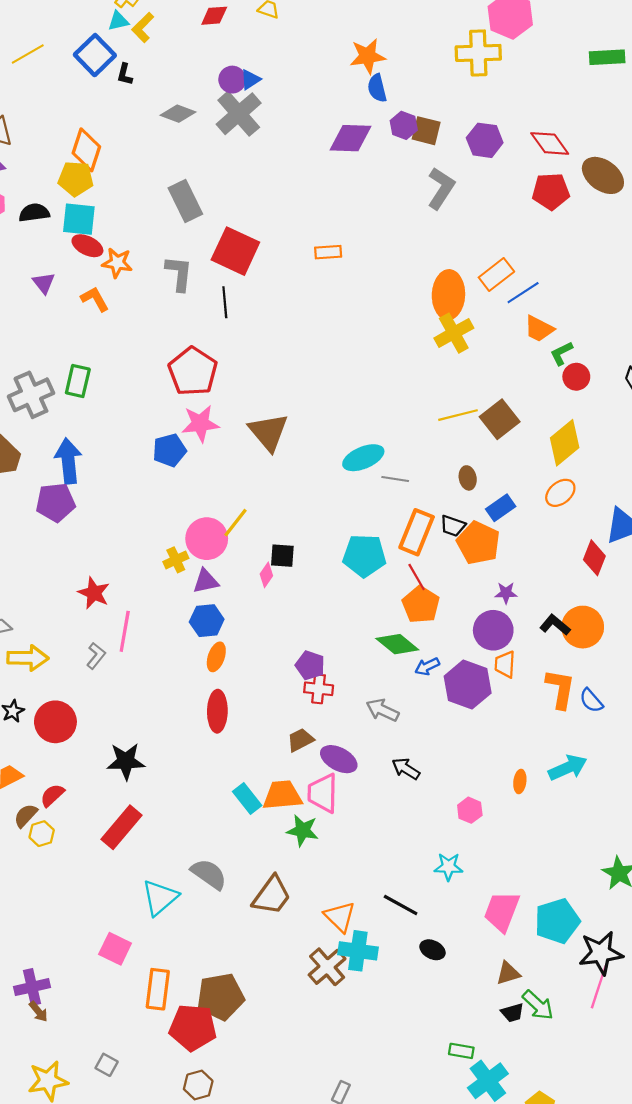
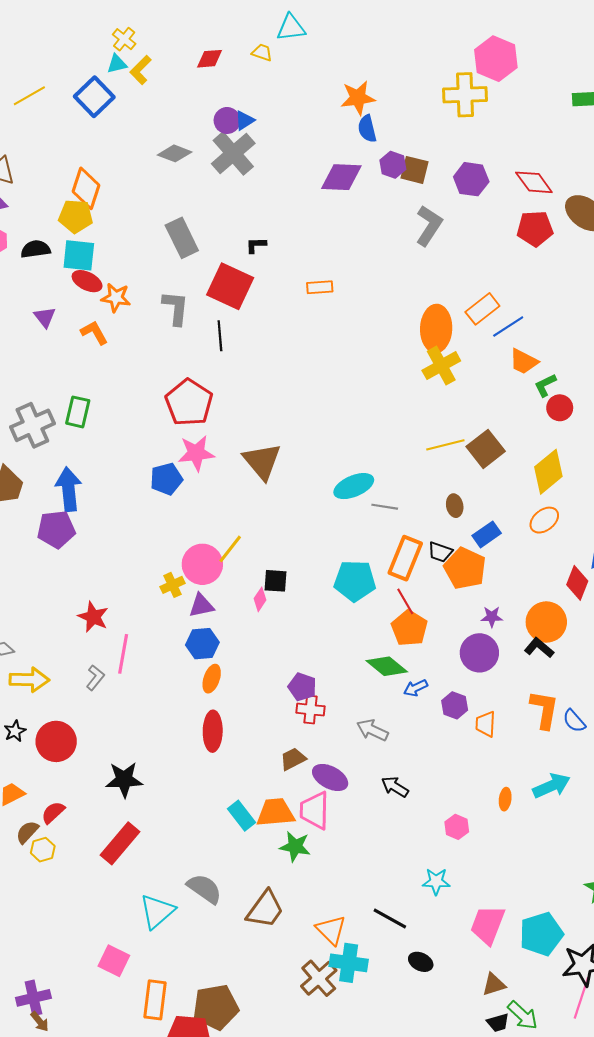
black L-shape: (125, 74) -> (256, 245), moved, turned 75
orange circle: (583, 627) -> (546, 622), moved
orange trapezoid: (505, 664) -> (486, 724), moved
purple hexagon: (468, 685) -> (455, 705), size x0.6

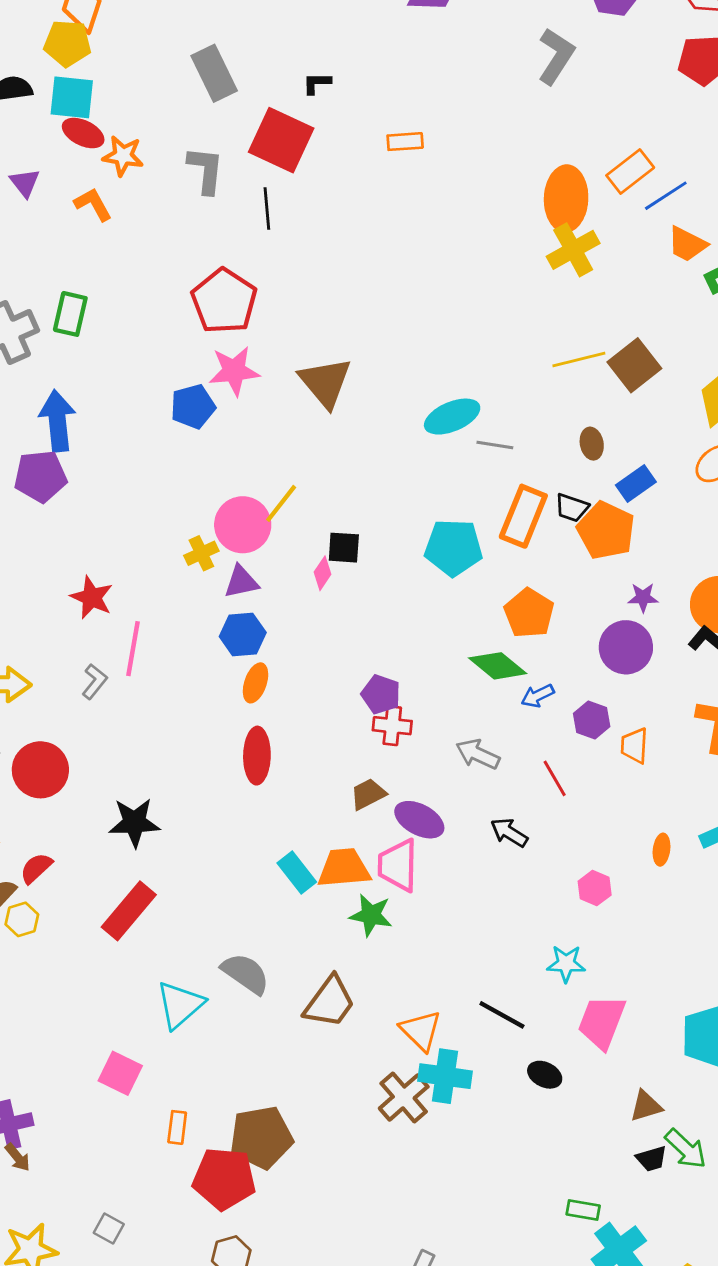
red line: (405, 601) -> (555, 778), moved
pink trapezoid: (488, 925) -> (602, 1022), moved
orange rectangle: (155, 1000) -> (177, 1127), size x0.6

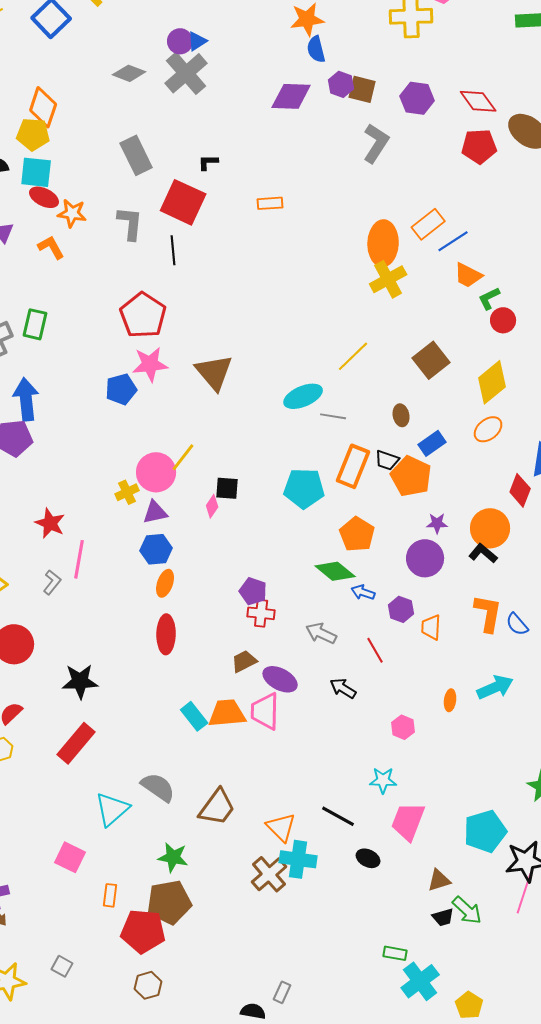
yellow line: (579, 360) -> (353, 356), moved, turned -30
blue arrow: (538, 696) -> (363, 592), turned 45
green star: (371, 915) -> (173, 857), moved

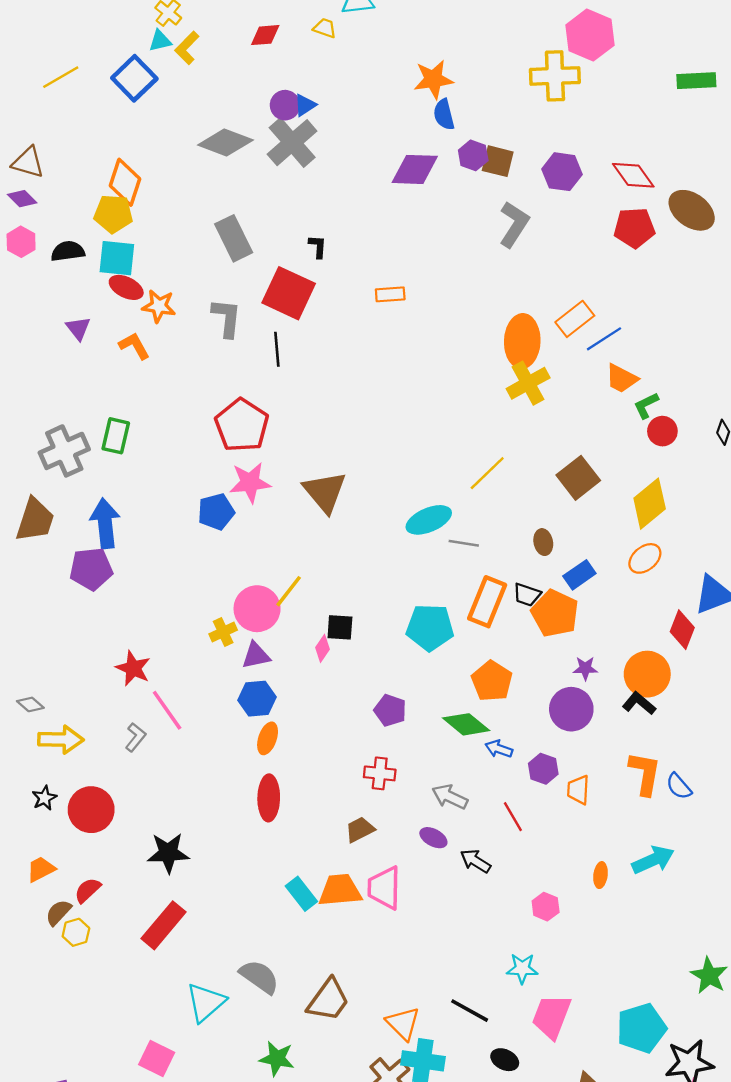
gray diamond: (129, 73) -> (225, 143), size x1.4
black L-shape: (208, 162) -> (318, 247), turned 95
pink line: (79, 559) -> (167, 710), turned -45
purple pentagon: (253, 591) -> (390, 710), moved
purple ellipse: (280, 679) -> (433, 838), moved, size x0.7

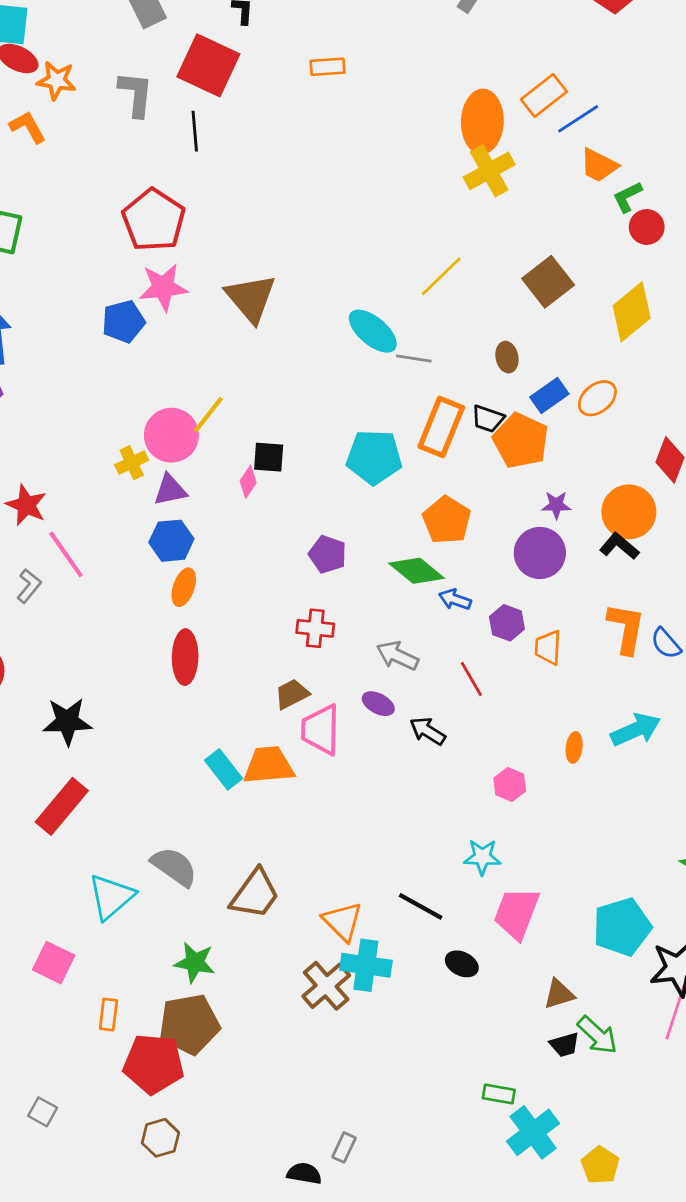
cyan ellipse: (429, 520) -> (373, 331), turned 63
orange ellipse: (645, 558) -> (597, 398), moved
pink trapezoid: (384, 888) -> (321, 730), moved

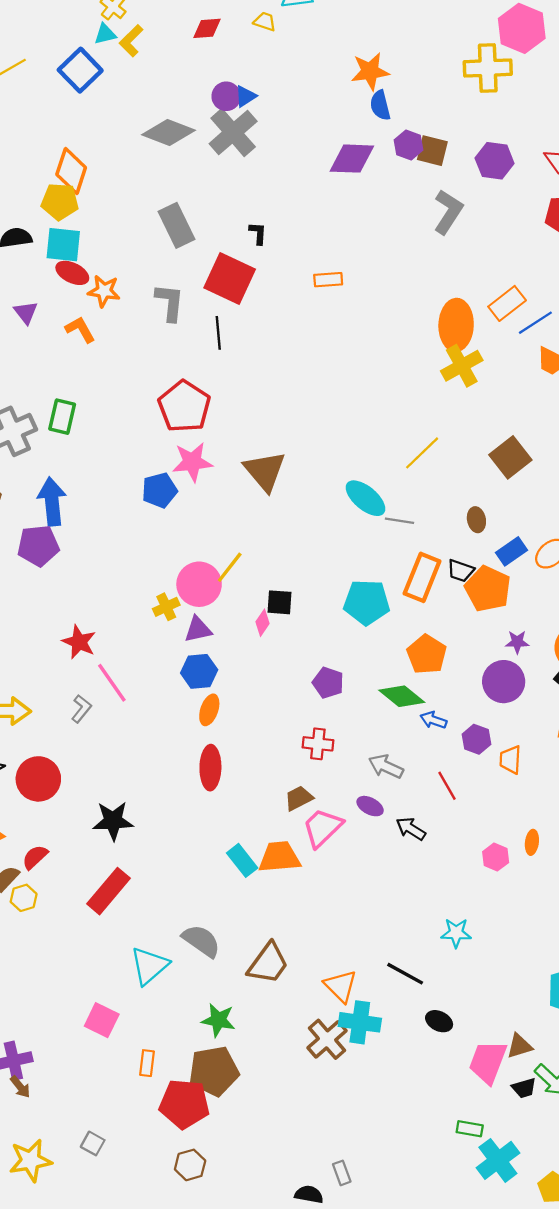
pink trapezoid: (321, 730) -> (322, 828), turned 45
pink hexagon: (510, 784) -> (496, 857), moved
pink trapezoid: (517, 913) -> (488, 1062), moved
gray rectangle: (344, 1147) -> (342, 1173), turned -45

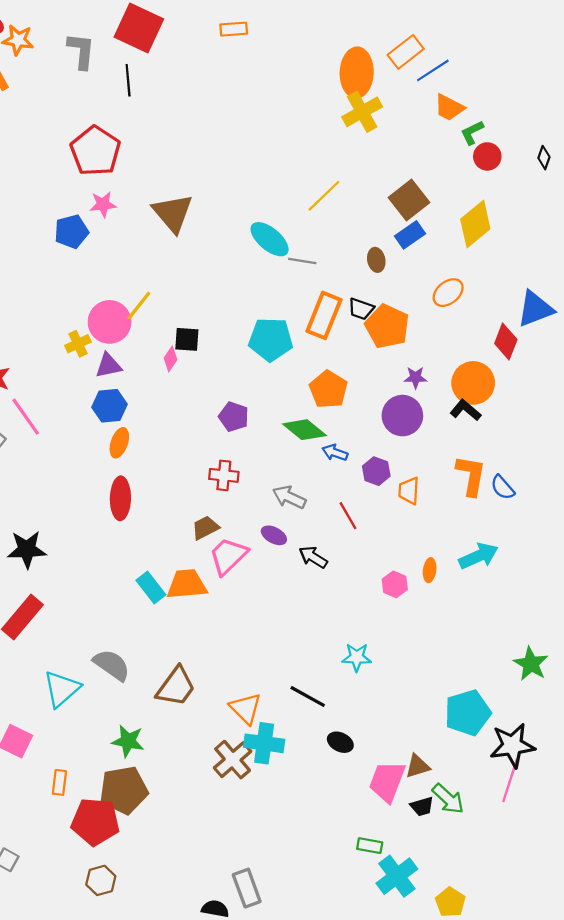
pink star: (192, 462) -> (103, 204), size x0.7
blue rectangle: (512, 551) -> (410, 235), moved
gray rectangle: (342, 1173) -> (247, 888), size x1.6

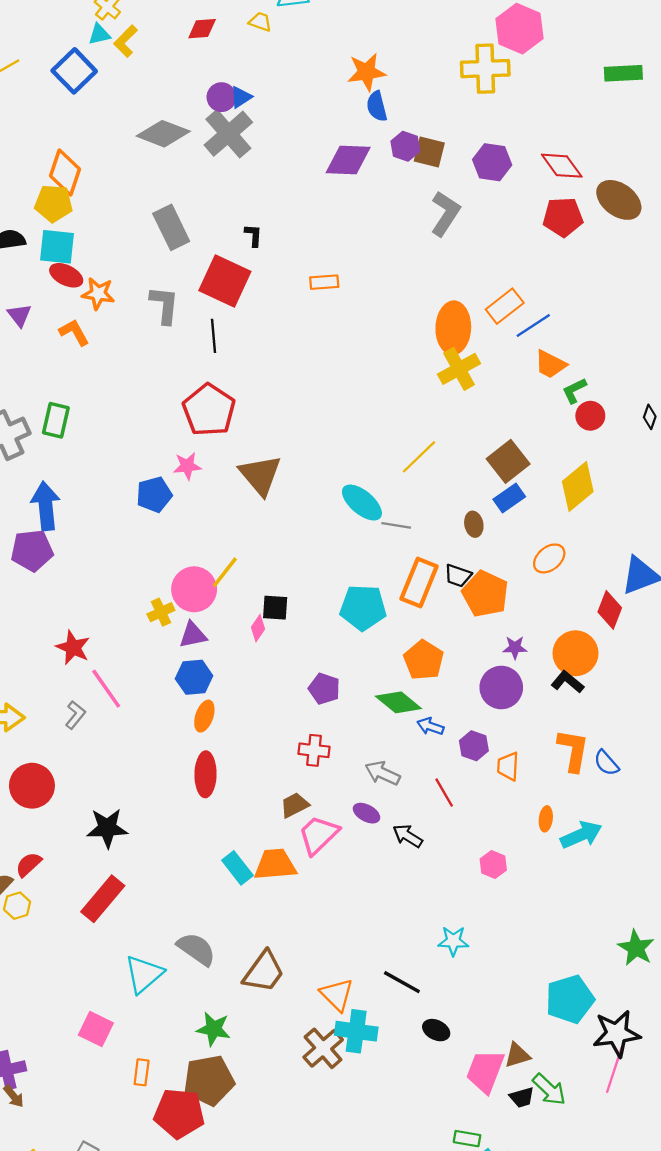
red pentagon: (95, 151) -> (209, 410), moved
orange ellipse: (430, 570) -> (546, 819), moved

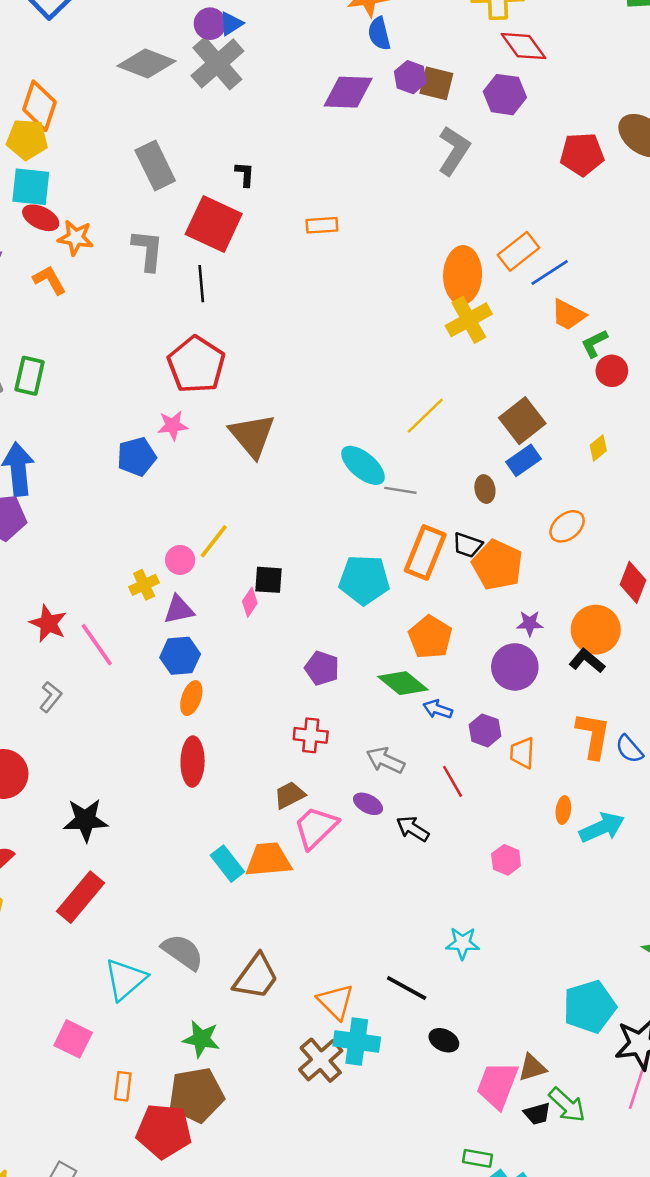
red diamond: (562, 166) -> (524, 46), moved
yellow diamond: (578, 487) -> (598, 448), size x0.5
pink circle: (194, 589) -> (180, 560), size x0.6
pink line: (106, 689) -> (97, 645), moved

